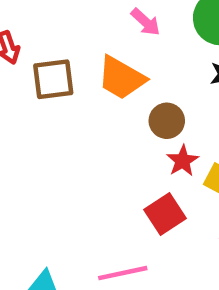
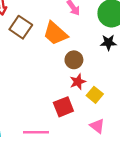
brown square: (53, 79) -> (21, 27), turned 30

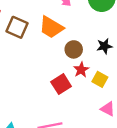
black star: (108, 42) -> (104, 46), moved
red square: (63, 107) -> (61, 84), moved

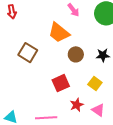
brown square: (17, 27) -> (28, 53), moved
red star: (81, 70) -> (77, 105), moved

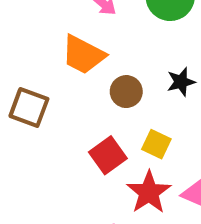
yellow square: (95, 84) -> (156, 144), moved
red star: (77, 105) -> (149, 192), size x1.5

